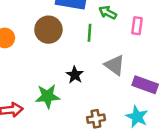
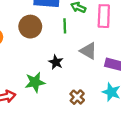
pink rectangle: (137, 26) -> (104, 16), size x1.5
brown cross: (96, 119) -> (77, 97), turned -32

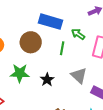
green star: (35, 82) -> (20, 73), moved

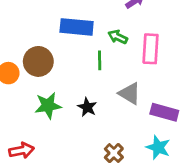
brown circle: (31, 42) -> (38, 61), moved

